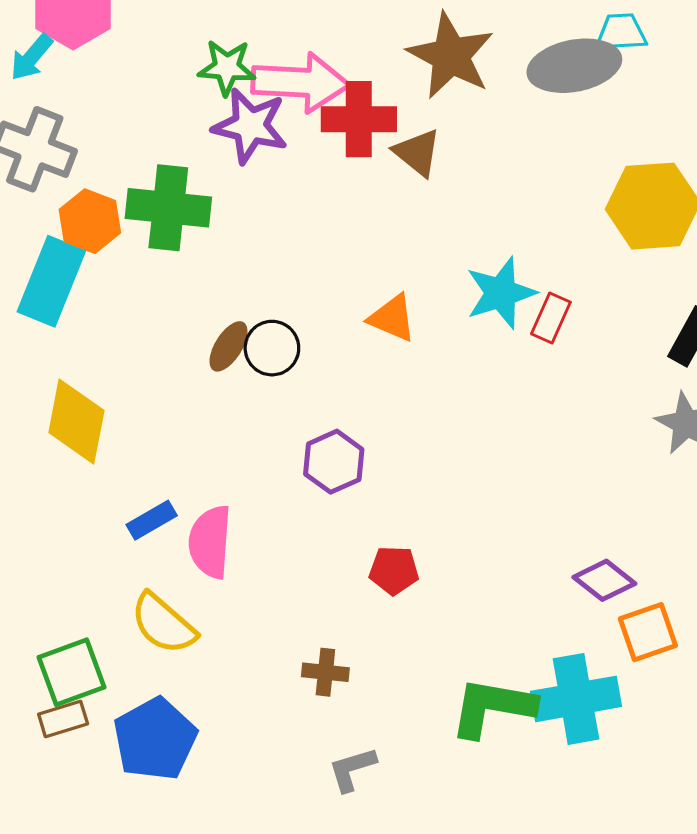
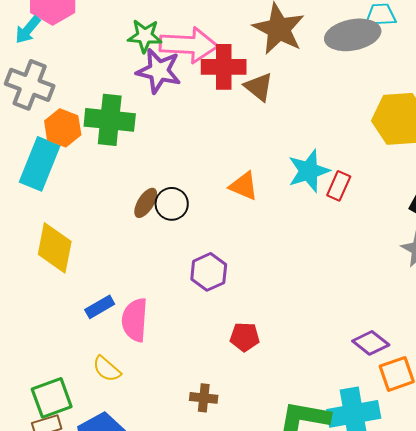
yellow semicircle: (163, 624) -> (107, 369), size x0.7

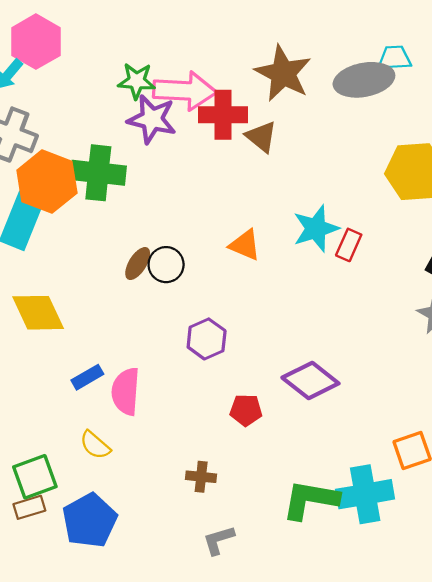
orange hexagon: (63, 128) -> (47, 182), size x1.5
yellow diamond: (55, 248) -> (38, 313), turned -36
purple diamond: (371, 343) -> (310, 381), moved, size x1.4

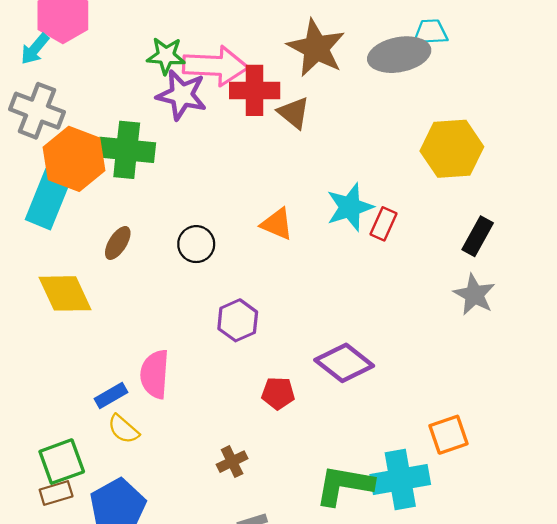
brown ellipse: (138, 264) -> (118, 243), moved
blue rectangle: (87, 377) -> (111, 395), moved
brown cross: (201, 477) -> (232, 462), turned -32

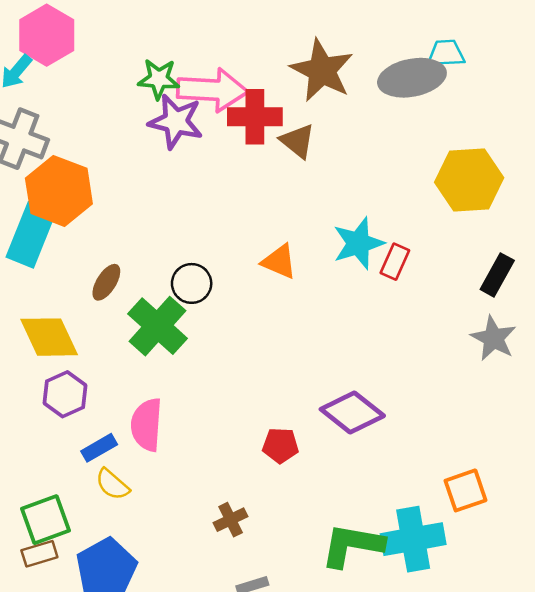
green cross: (127, 150) -> (157, 326), moved, turned 36
purple hexagon: (238, 320) -> (65, 394), moved

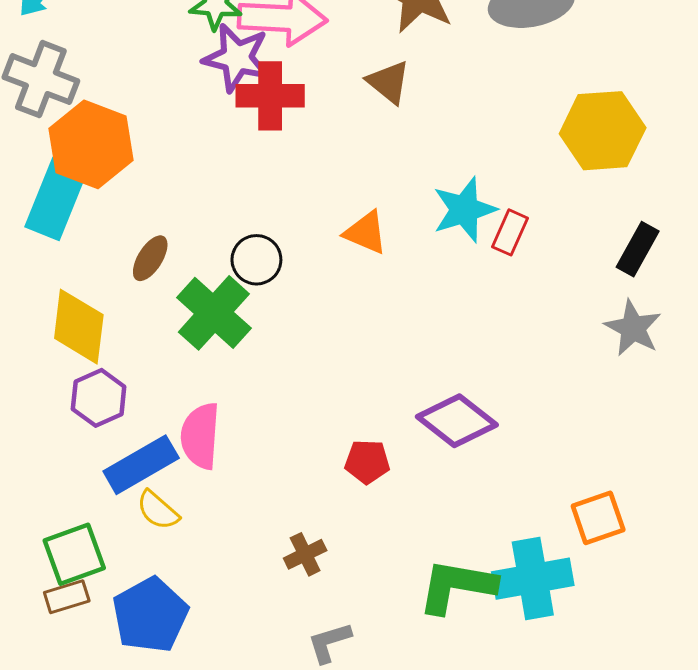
red cross: (255, 117) -> (270, 96), moved
yellow diamond: (49, 337) -> (79, 327), turned 32
blue rectangle: (99, 448) -> (141, 465), size x1.6

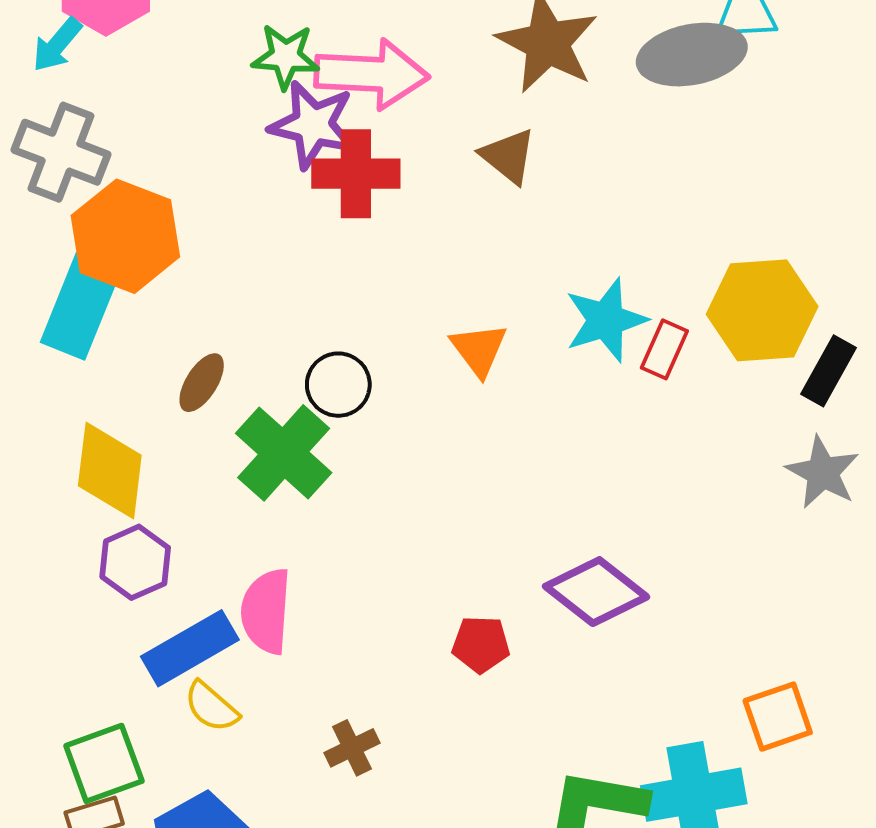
yellow hexagon: (603, 131) -> (762, 310), moved
orange triangle: (366, 232) -> (479, 349), turned 30
brown cross: (305, 554) -> (352, 748), moved

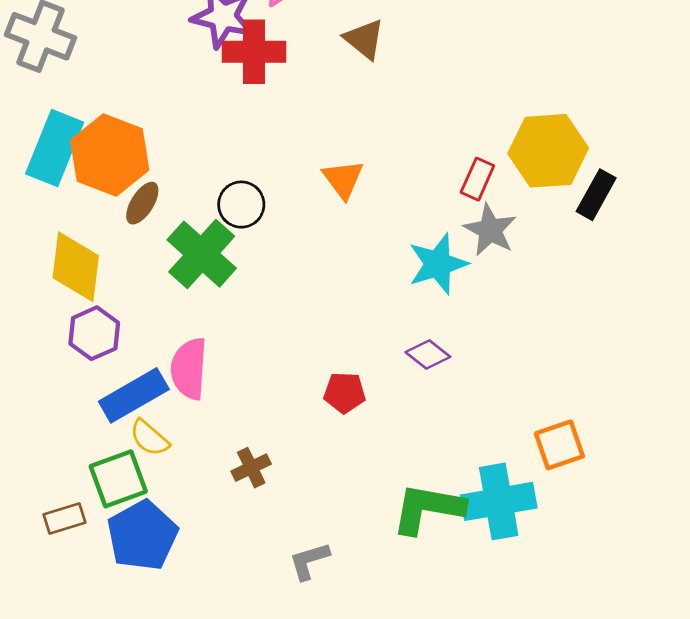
orange hexagon: (125, 236) -> (110, 155), moved
cyan star: (606, 320) -> (438, 264), moved
gray star: (823, 472) -> (490, 230), moved
purple diamond: (596, 592) -> (428, 354), size x0.6
green square: (104, 763) -> (118, 479), moved

